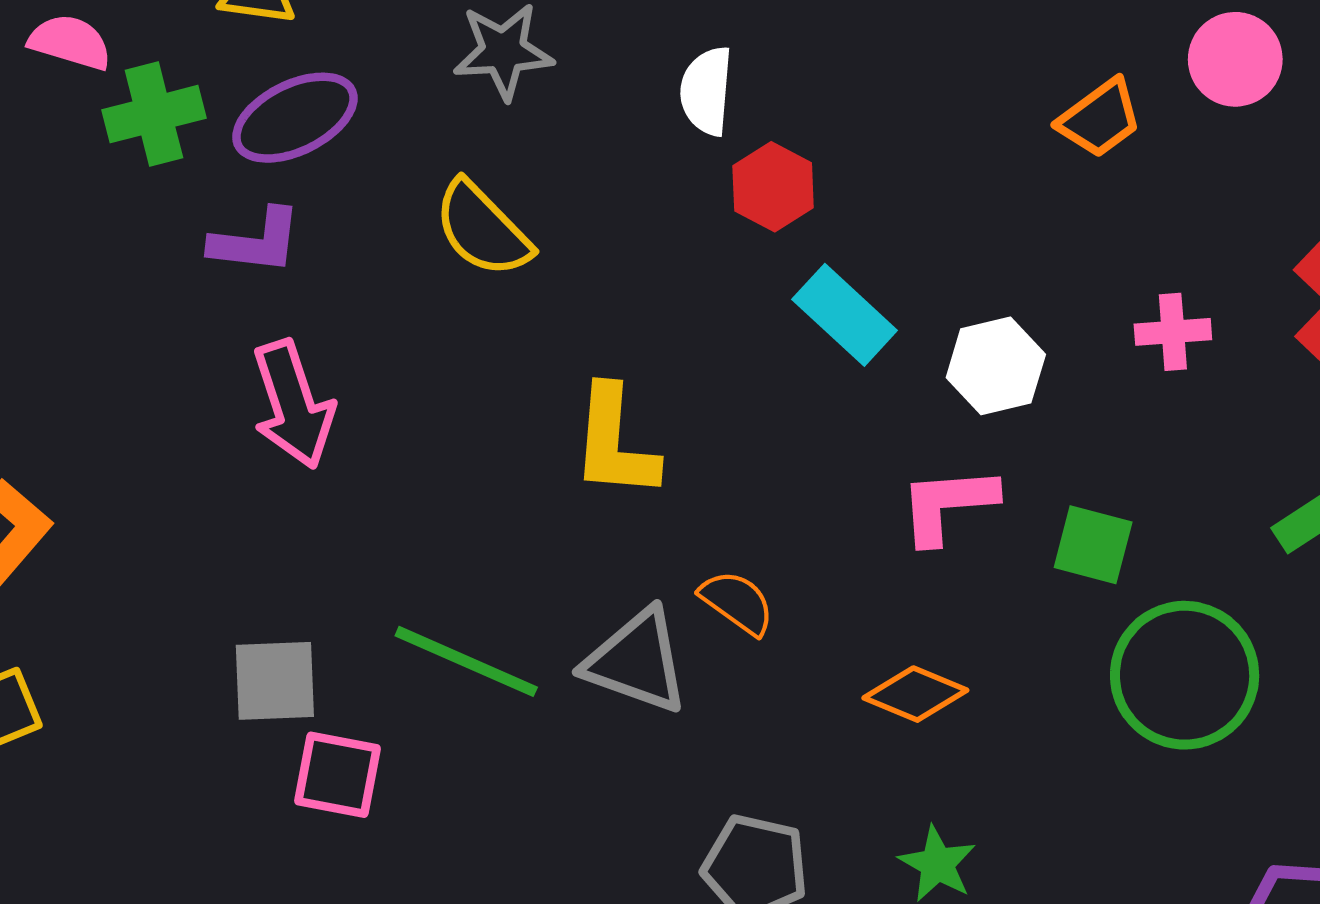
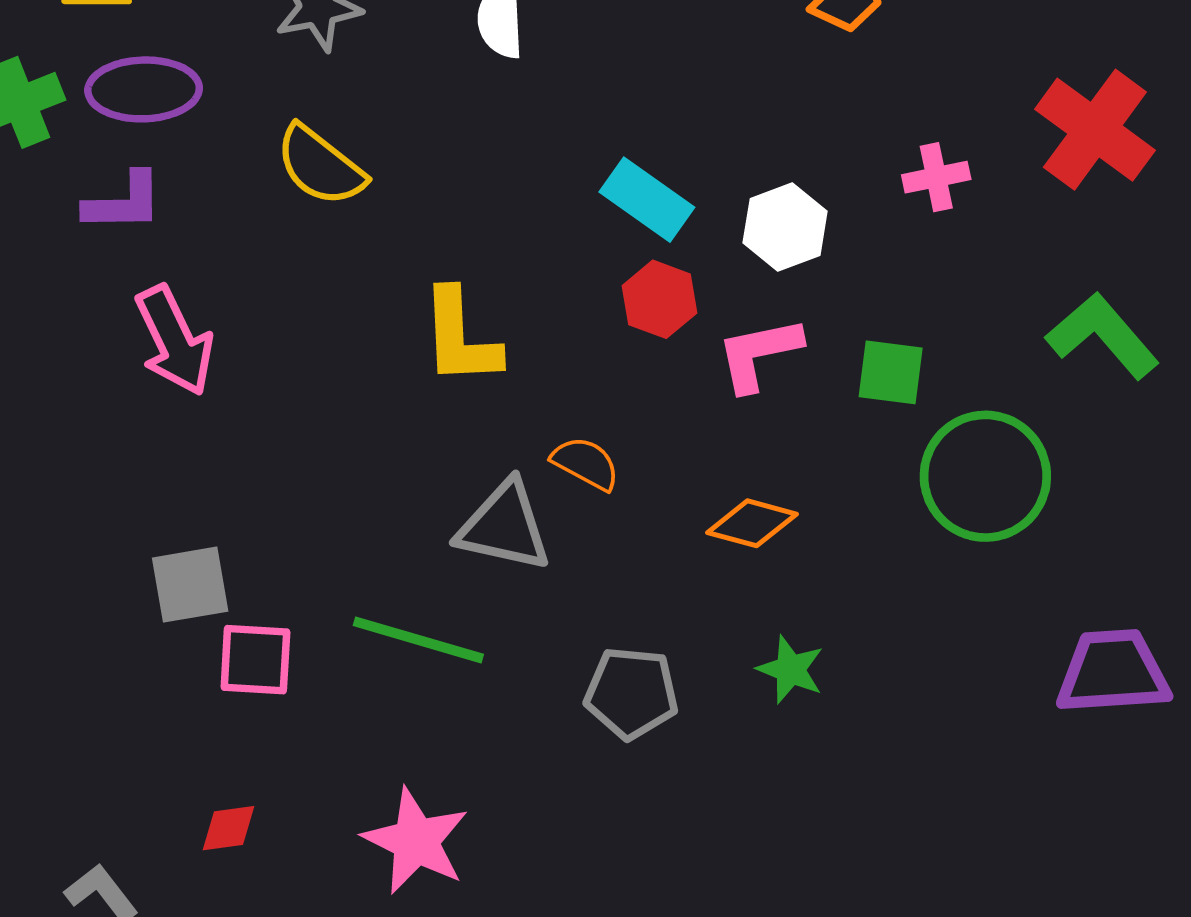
purple ellipse: (295, 118) -> (144, 89), turned 32
red hexagon: (773, 187) -> (660, 299), moved
green line: (466, 661) -> (418, 640), moved

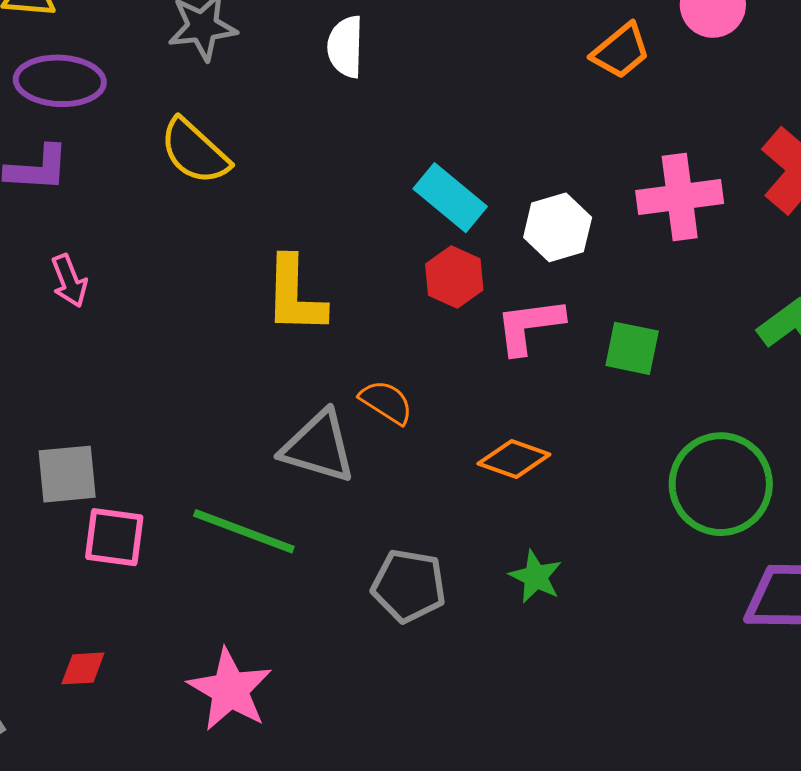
pink cross: (936, 177) -> (680, 197), size x1.6
pink arrow: (174, 341) -> (69, 281), size x0.6
green circle: (985, 476) -> (721, 484), moved

